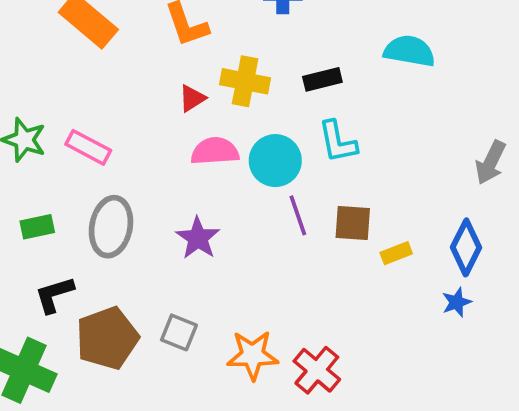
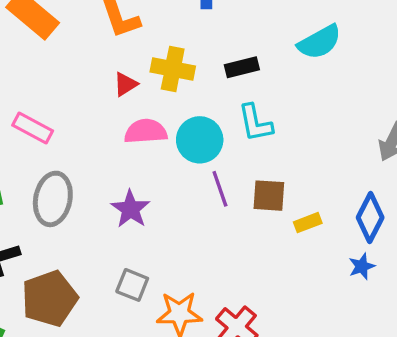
cyan semicircle: (409, 51) -> (319, 42), turned 141
gray square: (179, 332) -> (132, 285), moved

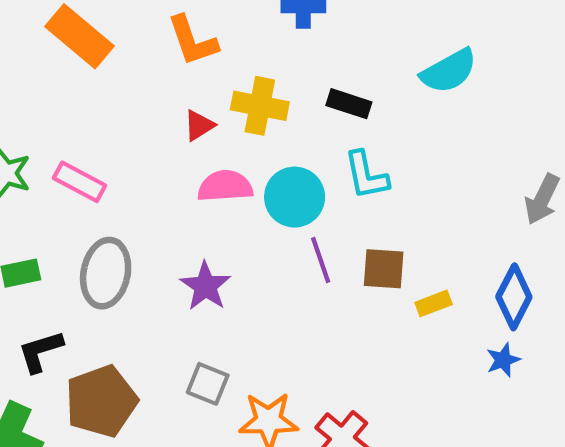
black rectangle: (242, 67) -> (349, 104), turned 32

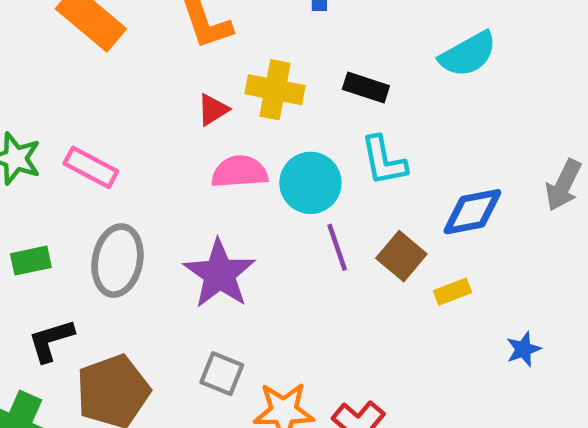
brown square: (384, 269) -> (401, 256), turned 36
purple star: (206, 286) -> (220, 274), size x1.4
blue diamond: (514, 297) -> (472, 212), moved, turned 52

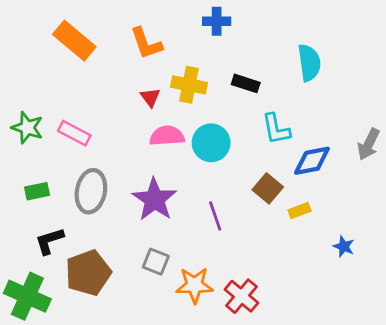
cyan semicircle: (468, 54) -> (309, 63), turned -69
red triangle: (213, 110) -> (150, 97), turned -35
cyan L-shape: (384, 161) -> (276, 129), moved
purple line: (337, 247) -> (215, 216), moved
blue star: (523, 349) -> (344, 246), turned -30

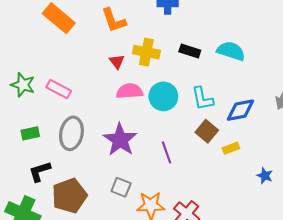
cyan semicircle: (309, 63) -> (231, 51), moved, turned -64
cyan L-shape: (276, 129) -> (202, 99), moved

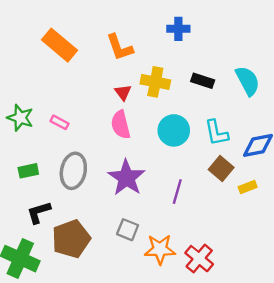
cyan semicircle: (231, 51) -> (248, 81), turned 44
pink rectangle: (59, 89) -> (59, 122), size x0.7
pink semicircle: (130, 91) -> (121, 125), moved, turned -100
purple line: (167, 152) -> (177, 192), turned 35

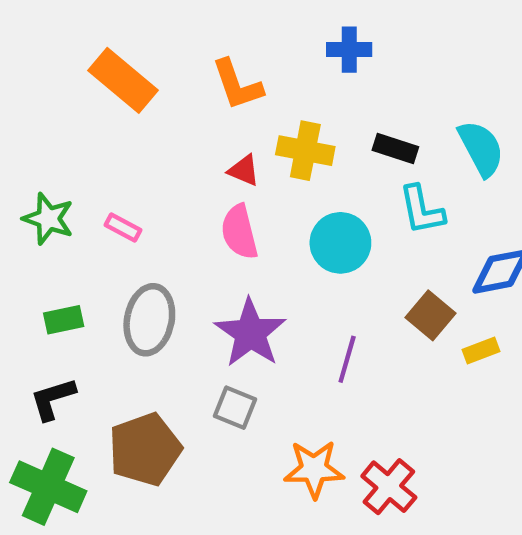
red triangle: (123, 92) -> (244, 170), turned -30
cyan L-shape: (216, 133) -> (422, 210), moved
black L-shape: (39, 212) -> (53, 399), moved
gray square: (128, 230) -> (235, 408), moved

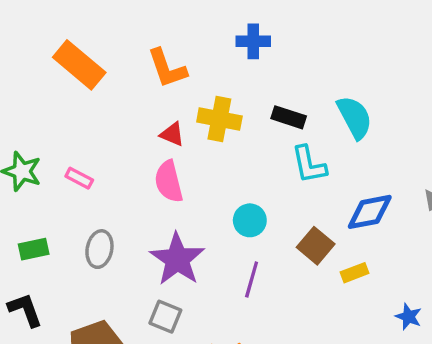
cyan circle: (340, 243) -> (250, 220), moved, size x0.7
gray ellipse: (149, 320) -> (99, 249), size x0.7
black L-shape: (53, 399) -> (25, 310), turned 87

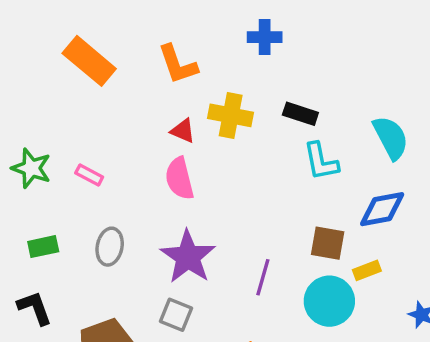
cyan semicircle: (355, 117) -> (391, 138), moved
cyan circle: (250, 220) -> (329, 301), moved, size x1.5
brown square: (316, 246) -> (328, 243), turned -30

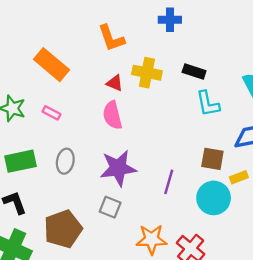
orange rectangle: (89, 61) -> (52, 65), moved
green rectangle: (43, 247) -> (20, 161), size x1.5
purple star: (188, 257) -> (118, 168), turned 30

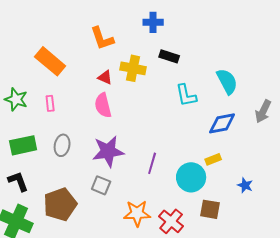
black rectangle: (194, 72) -> (169, 56), moved
pink rectangle: (52, 113) -> (50, 103), turned 56
brown square: (212, 159) -> (210, 209), moved

